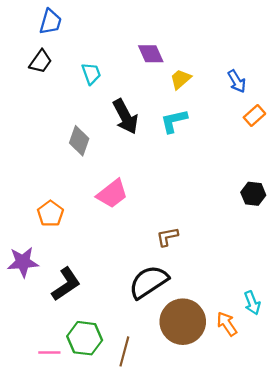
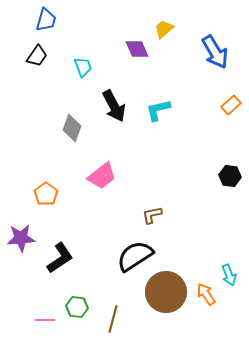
yellow trapezoid: (181, 79) -> (164, 29), moved
blue arrow: (237, 81) -> (215, 52), moved, size x1.6
green hexagon: (85, 338) -> (77, 307), size x0.7

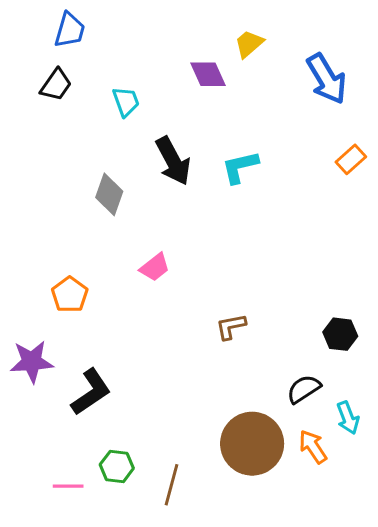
pink trapezoid: (102, 176) -> (155, 267), size x0.7
black hexagon: (230, 176) -> (340, 334), moved
black semicircle: (135, 256) -> (304, 389), moved, size x0.6

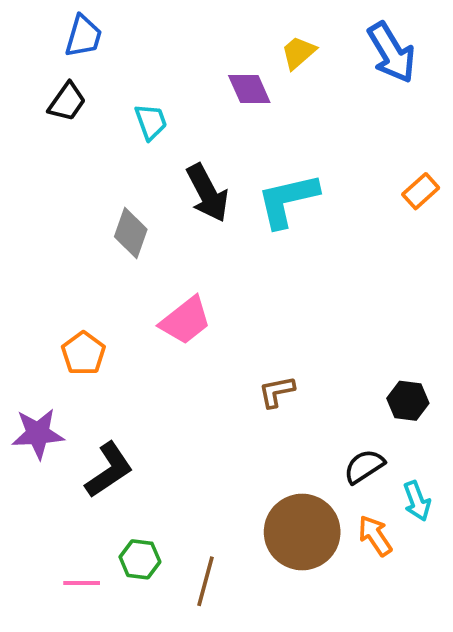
blue arrow: (327, 79) -> (391, 53), moved
cyan L-shape: (240, 167) -> (288, 200), size x1.4
pink trapezoid: (155, 267) -> (185, 321), size x1.4

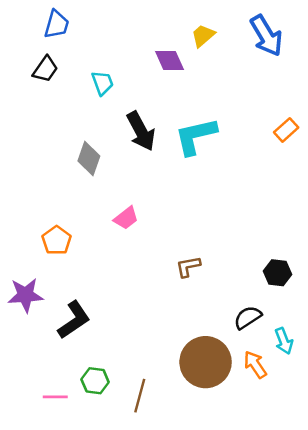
pink trapezoid: (185, 321) -> (126, 218), size x0.7

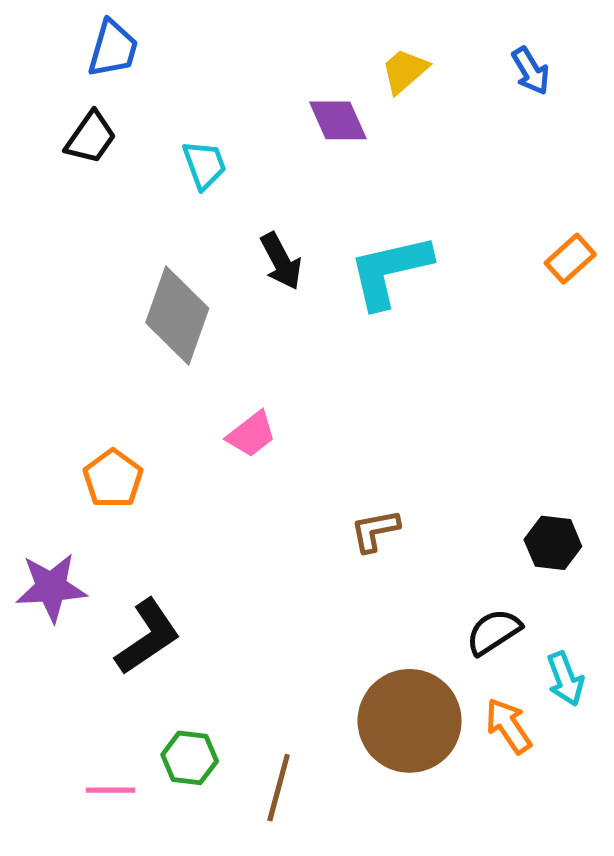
blue arrow: (266, 36) -> (531, 71), size x0.6
black arrow: (141, 131) -> (281, 261), size x0.7
gray diamond: (89, 159) -> (177, 316), size x1.4

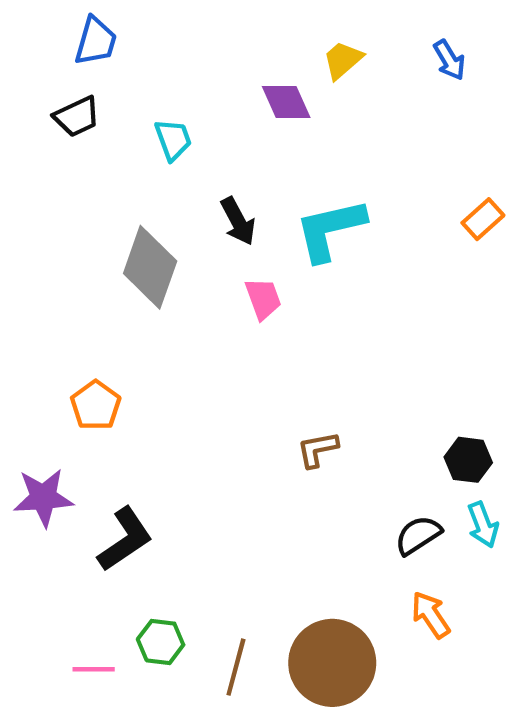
black trapezoid: (91, 138) -> (77, 117), turned 30
pink trapezoid: (251, 434) -> (263, 299), moved, turned -72
cyan arrow: (565, 679) -> (483, 525), moved
brown circle: (410, 721) -> (332, 663), moved

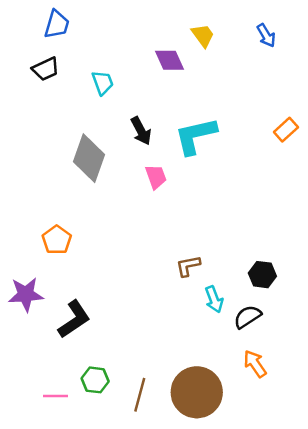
yellow trapezoid: (343, 60) -> (203, 35), turned 95
black hexagon: (468, 460) -> (262, 275), moved
cyan arrow: (483, 525) -> (214, 299), moved

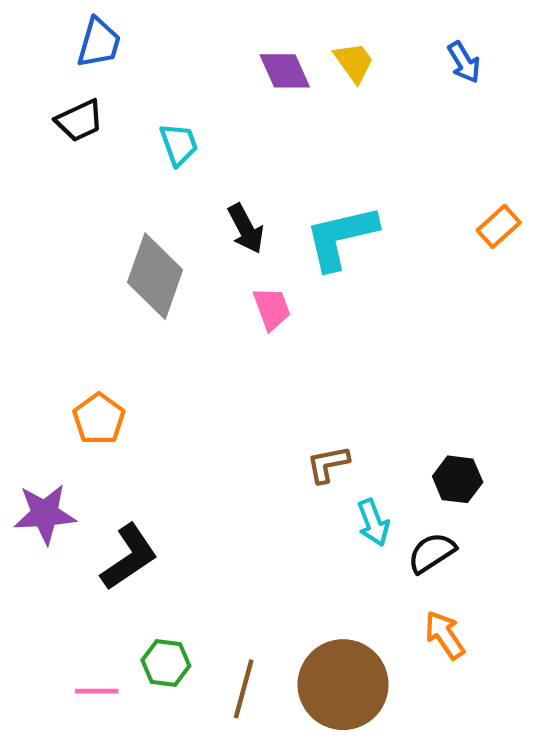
purple diamond: (169, 60) -> (285, 71), moved

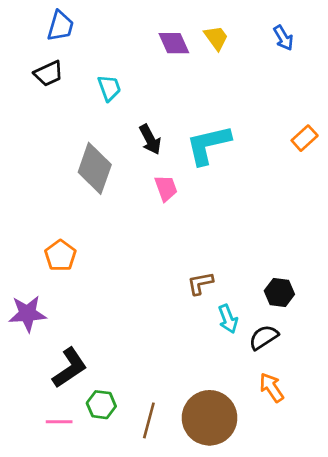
black L-shape: (129, 557) -> (70, 368), moved

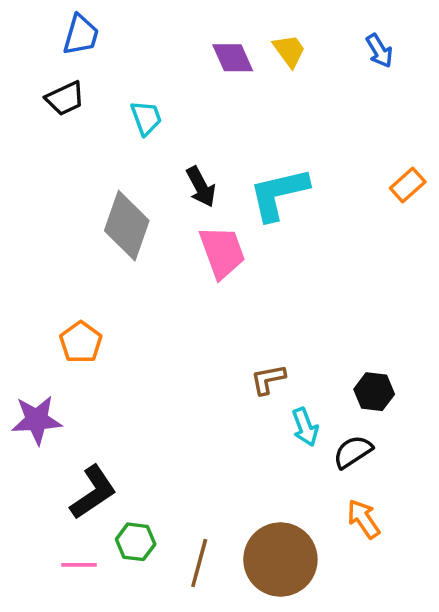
pink trapezoid: (166, 188) -> (222, 252), size x1.5

